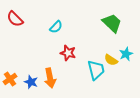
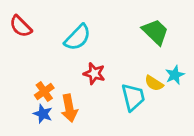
cyan semicircle: (56, 27) -> (78, 37), size x1.5
orange cross: (10, 79) -> (44, 92), moved

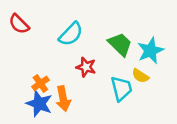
green trapezoid: (155, 32) -> (120, 44), moved
cyan star: (175, 75) -> (150, 51), moved, size x1.5
blue star: (43, 114) -> (39, 104), size x1.5

